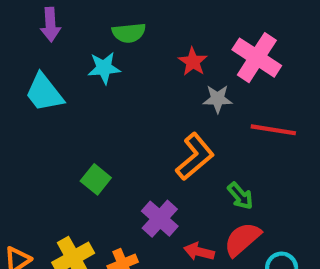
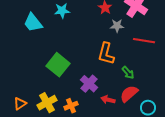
orange L-shape: (195, 157) -> (106, 54), turned 145
green square: (96, 179) -> (58, 65), size x1.6

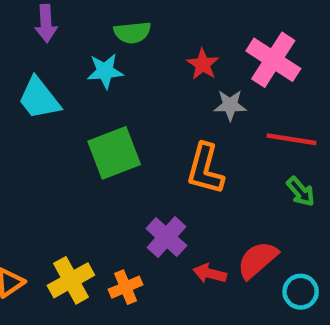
green square: (58, 65) -> (114, 153), moved, turned 30
green arrow: (128, 73) -> (301, 192), moved

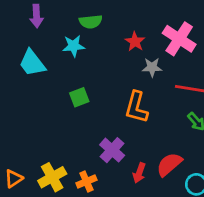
green square: (114, 153) -> (79, 97), size x0.6
red arrow: (210, 273) -> (139, 173), turned -84

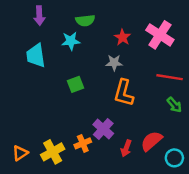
cyan trapezoid: (32, 63) -> (36, 55), turned 30
gray star: (152, 67) -> (114, 63), moved
orange cross: (86, 181) -> (83, 143), moved

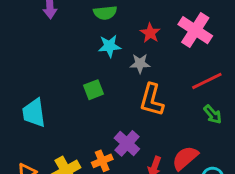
cyan star: (71, 41) -> (109, 46), moved
cyan trapezoid: (36, 55) -> (34, 113), moved
red line: (170, 77) -> (207, 81), turned -35

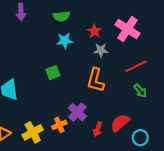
gray star: (140, 64) -> (101, 50), moved

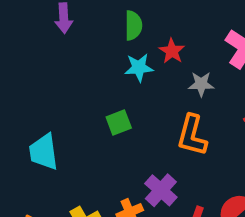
green semicircle: (61, 16) -> (133, 25), turned -84
red star: (94, 31) -> (172, 51), moved

